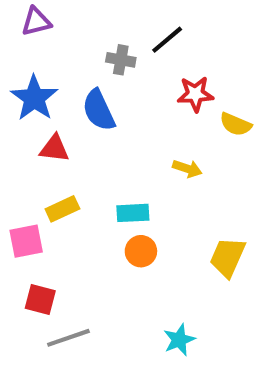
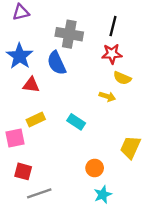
black line: (167, 40) -> (113, 26), moved, turned -36
gray cross: (121, 60) -> (69, 34), size x1.6
yellow semicircle: (236, 124) -> (122, 78), moved
cyan rectangle: (133, 213) -> (76, 122), turned 36
orange circle: (141, 251) -> (95, 168), moved

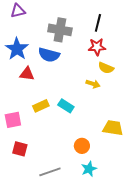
blue semicircle: (57, 63) -> (49, 55), turned -50
yellow rectangle: (36, 120) -> (41, 106), moved
yellow trapezoid: (130, 147) -> (113, 128), turned 75
gray line: (39, 193) -> (50, 172), moved

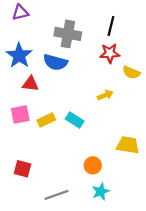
yellow semicircle: (106, 68) -> (131, 72), moved
yellow arrow: (93, 84) -> (105, 95), turned -40
pink square: (13, 120) -> (20, 114), moved

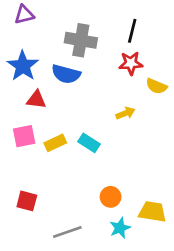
yellow trapezoid: (128, 145) -> (152, 212), moved

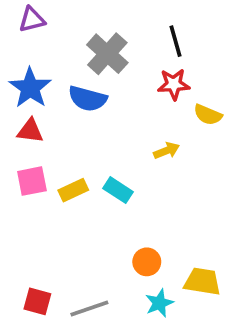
black line: (132, 31) -> (175, 41), turned -30
gray cross: (81, 40) -> (107, 54), turned 32
red triangle: (36, 100) -> (30, 131), moved
red square: (27, 201) -> (37, 301), moved

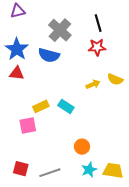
yellow semicircle: (208, 115) -> (115, 79), moved
pink square: (32, 181) -> (28, 125), moved
yellow trapezoid: (202, 282) -> (113, 171), moved

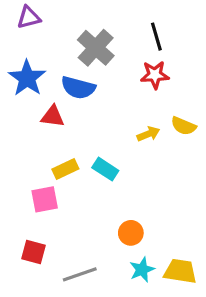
red triangle: (17, 73) -> (53, 116), moved
red square: (21, 169) -> (33, 252), moved

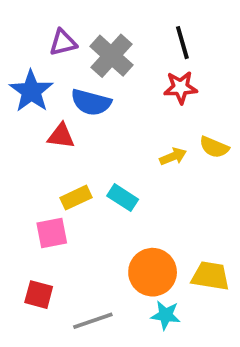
purple triangle: (29, 17) -> (63, 43), moved
orange circle: (131, 233) -> (153, 272), size x1.6
cyan star: (142, 270) -> (166, 315), turned 30
yellow trapezoid: (180, 271) -> (210, 276), moved

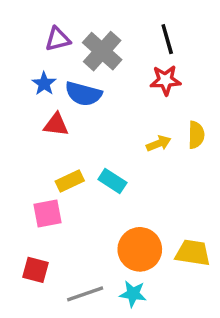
blue star: (31, 91) -> (44, 84), moved, size x0.6
yellow semicircle: (214, 147) -> (196, 135), turned -112
cyan star: (166, 315) -> (133, 294), moved

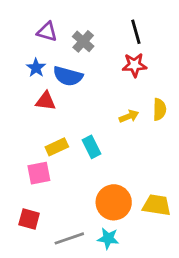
purple triangle: (58, 39) -> (47, 32), turned 30
gray cross: (102, 51) -> (83, 41), size x0.7
cyan rectangle: (112, 181) -> (91, 147), turned 30

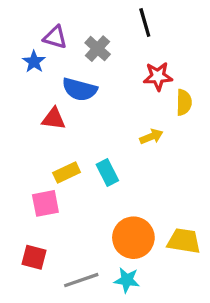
black line: (136, 32) -> (145, 23), moved
blue star: (36, 68) -> (34, 62), moved
yellow semicircle: (159, 109) -> (184, 102), moved

